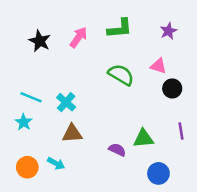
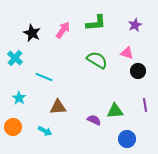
cyan line: (31, 97) -> (44, 77), moved
cyan cross: (66, 102) -> (15, 58), moved
orange circle: (27, 167) -> (13, 127), moved

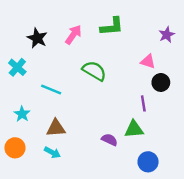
purple star: (135, 25) -> (167, 35), moved
green semicircle: (97, 60) -> (94, 71), moved
purple line: (145, 105) -> (143, 103), moved
brown triangle: (58, 107) -> (56, 128), moved

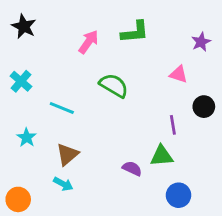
black star: (37, 38) -> (24, 26), moved
black circle: (161, 82) -> (204, 107), moved
brown triangle: (56, 128) -> (67, 154), turned -36
orange circle: (15, 148) -> (18, 199), moved

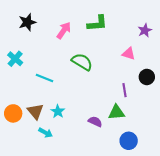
black star: (24, 26) -> (27, 22), moved, turned 30
cyan star: (27, 138) -> (58, 111), moved
brown triangle: (67, 154) -> (35, 111), moved, turned -30
orange circle: (18, 199) -> (13, 113), moved

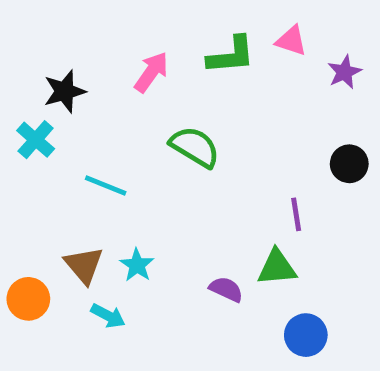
black star: (27, 22) -> (65, 91), moved
pink triangle: (129, 54) -> (291, 41), moved
black circle: (147, 77) -> (349, 164), moved
orange circle: (13, 113) -> (28, 299), moved

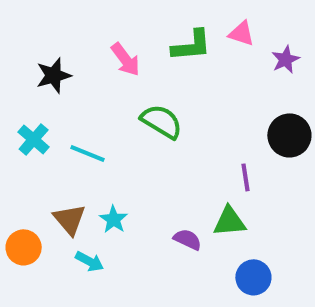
pink arrow: (151, 72) -> (126, 60), turned 108
cyan cross: (36, 140) -> (34, 139), moved
black circle: (349, 164) -> (289, 135), size x1.4

